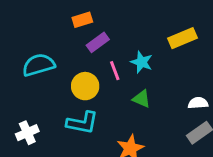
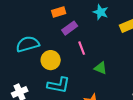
cyan star: (142, 62) -> (101, 12), moved
yellow circle: (85, 86) -> (51, 60), moved

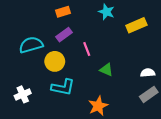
purple rectangle: (70, 28) -> (64, 35), moved

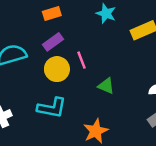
yellow circle: (55, 61) -> (57, 69), moved

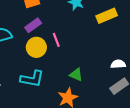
green triangle: (106, 86) -> (76, 75), moved

